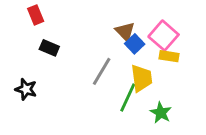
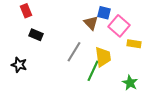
blue square: (135, 44) -> (104, 13), moved, turned -32
yellow rectangle: (169, 56) -> (134, 44), moved
green star: (161, 113) -> (130, 83), moved

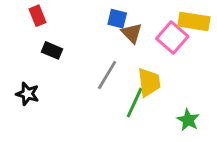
blue square: (104, 13) -> (117, 19), moved
yellow rectangle: (134, 44) -> (194, 21), moved, size x1.5

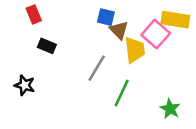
yellow trapezoid: (149, 82) -> (135, 50), moved

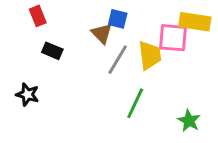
brown triangle: (119, 30) -> (102, 33), moved
pink square: (156, 34) -> (173, 38), turned -36
gray line: (97, 68) -> (118, 60), moved

